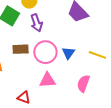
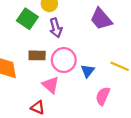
blue triangle: (68, 53) -> (88, 71), moved
pink triangle: (47, 80) -> (51, 85), moved, turned 42

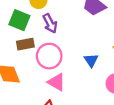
brown rectangle: (37, 55) -> (25, 44), moved
pink circle: (64, 60) -> (49, 56), moved

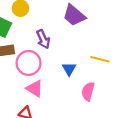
purple arrow: (50, 23) -> (43, 39), moved

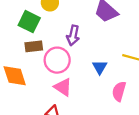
purple arrow: (43, 39) -> (73, 35), turned 36

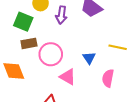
purple arrow: (73, 35) -> (61, 15), moved
pink triangle: (63, 87) -> (68, 77), moved

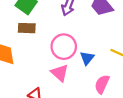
pink circle: (51, 54) -> (64, 47), moved

